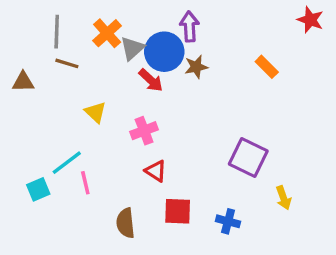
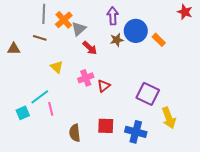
gray line: (57, 32) -> (44, 14), moved
blue circle: (164, 52) -> (136, 31), moved
red triangle: (156, 171) -> (104, 86), moved, turned 48
yellow arrow: (283, 198) -> (169, 118), size x1.5
blue cross: (228, 221) -> (136, 132), size x1.5

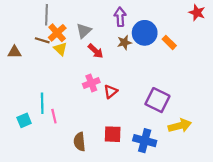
orange cross: (64, 20) -> (57, 33), moved
yellow triangle: (57, 67) -> (60, 49), moved
cyan line: (40, 97) -> (42, 103), turned -54
yellow arrow: (169, 118) -> (180, 126), turned -85

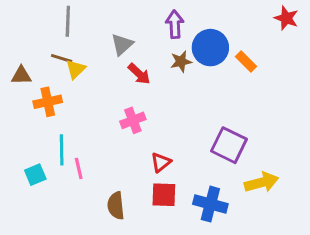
orange cross: (57, 33) -> (48, 102), moved, turned 30
yellow triangle: (60, 49) -> (76, 69), moved, turned 32
red triangle: (111, 92) -> (161, 162), moved

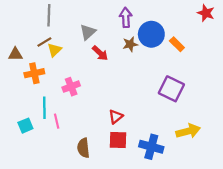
brown line: (62, 58) -> (44, 42), turned -48
pink cross: (133, 120) -> (71, 87), moved
purple square: (229, 145) -> (171, 89), moved

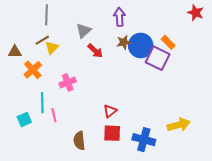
blue circle: (151, 34) -> (141, 45), moved
orange cross: (34, 73) -> (33, 70), turned -30
purple square: (171, 89) -> (158, 58), moved

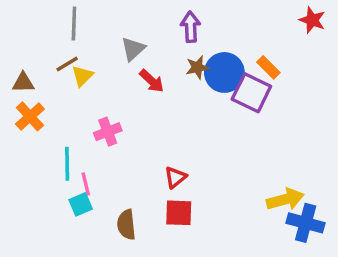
orange cross: (33, 70) -> (30, 116), moved
cyan square: (24, 119) -> (81, 204), moved
blue cross: (144, 140) -> (306, 223), moved

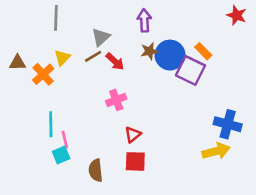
brown line: (67, 64) -> (93, 56), moved
orange cross: (30, 116) -> (43, 74), moved
pink cross: (108, 132) -> (116, 100), moved
blue cross: (306, 223) -> (228, 124), moved

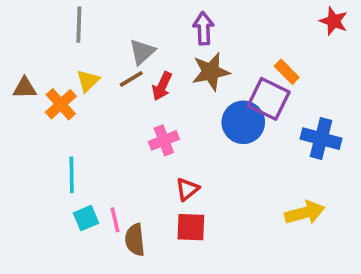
brown star: (149, 51) -> (211, 72), size x1.5
blue circle: (170, 55) -> (243, 122), moved
red arrow: (115, 61) -> (162, 86), turned 72
blue cross: (228, 124) -> (321, 139), moved
pink line: (65, 140) -> (115, 220), moved

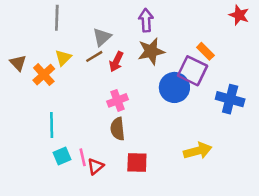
brown triangle: (25, 88) -> (18, 63), turned 48
red triangle: (187, 189) -> (96, 166), moved
yellow arrow: (305, 213) -> (198, 151), moved
brown semicircle: (135, 240) -> (118, 129), moved

